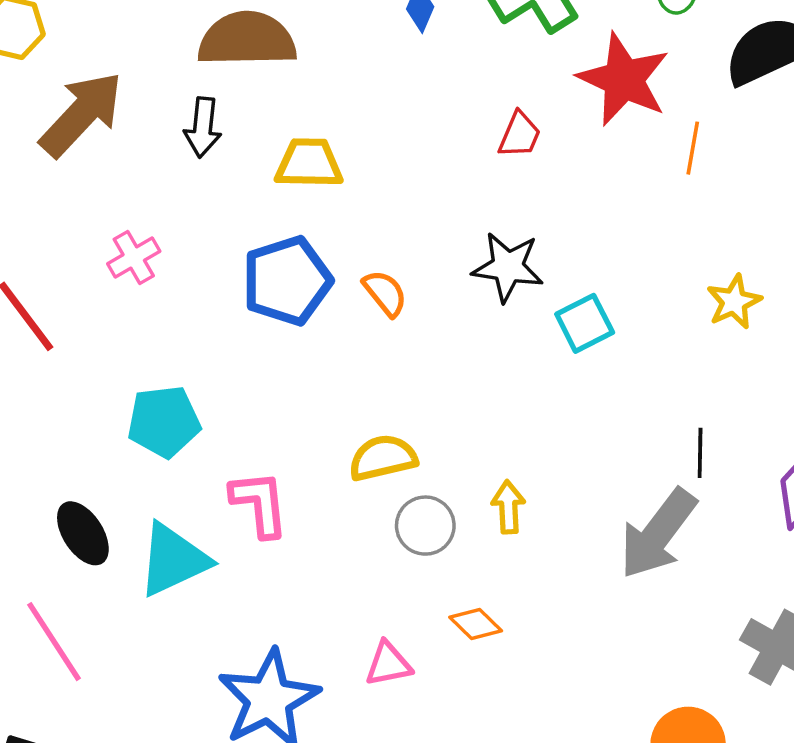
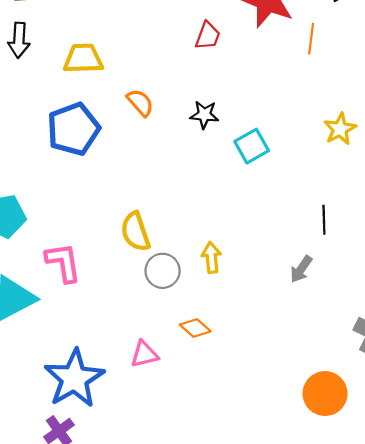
black star: (508, 267) -> (204, 115), size x0.7
orange semicircle: (385, 293) -> (140, 103), moved
yellow semicircle: (383, 458) -> (135, 232), turned -93
gray arrow: (658, 534) -> (301, 269), size x0.5

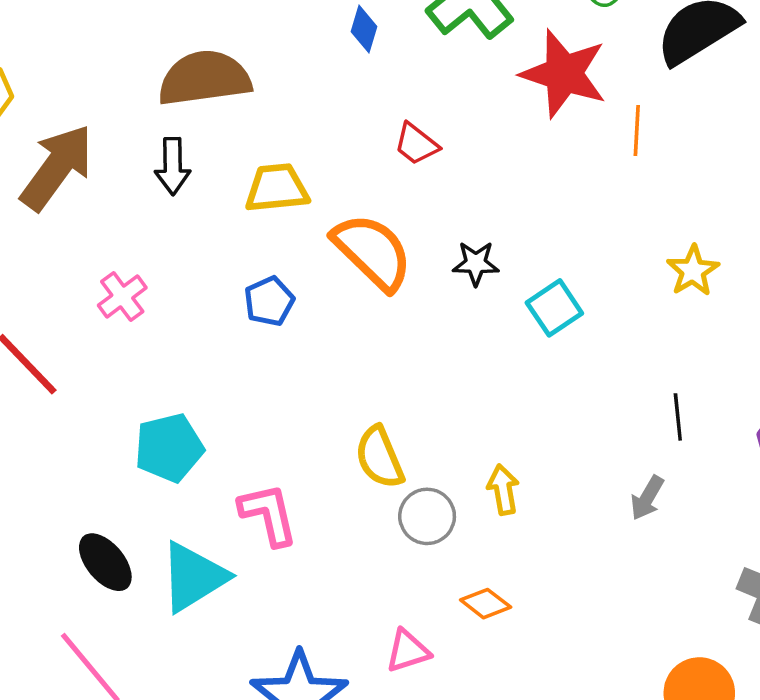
red trapezoid: (208, 36) -> (416, 144), moved, turned 112
orange semicircle: (140, 103) -> (372, 252), size x1.8
blue pentagon: (73, 129) -> (269, 301), size x0.6

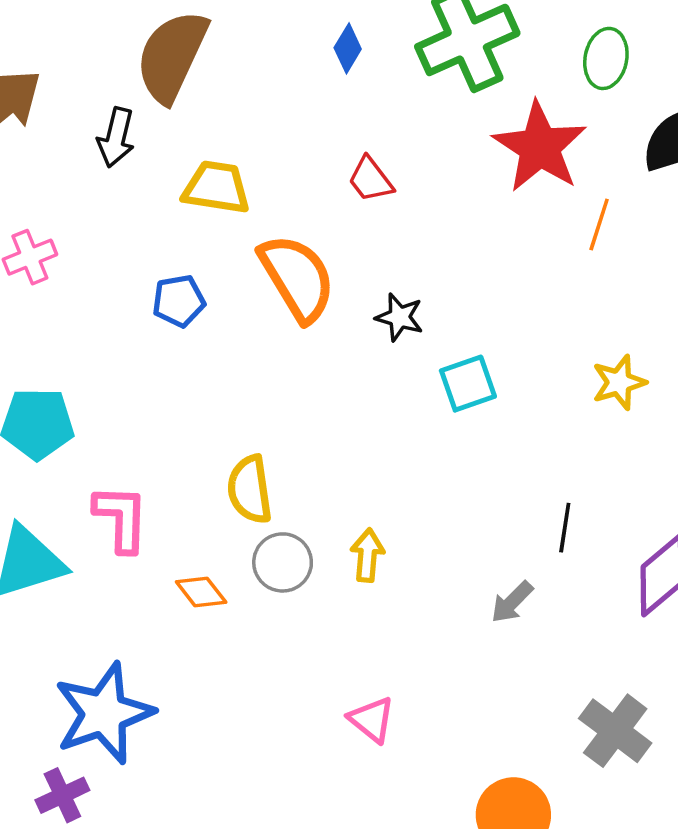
brown semicircle: (204, 78) -> (172, 56), turned -72
orange diamond: (486, 604) -> (201, 592), moved
pink triangle: (408, 651) -> (372, 720), moved, turned 42

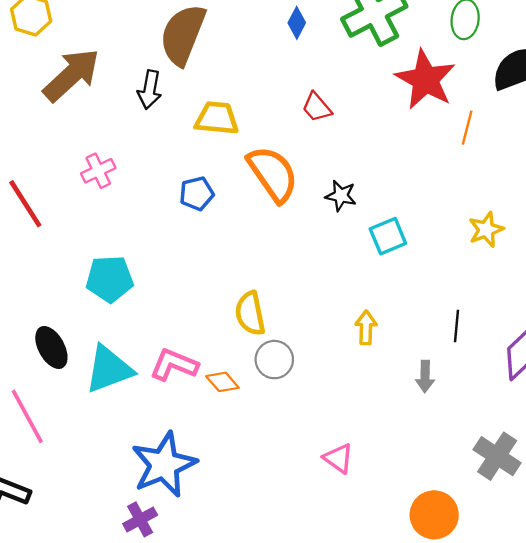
pink L-shape: (121, 518) -> (174, 365), moved, turned -66
yellow arrow: (367, 555) -> (366, 328), moved
gray arrow: (512, 602) -> (425, 376), turned -40

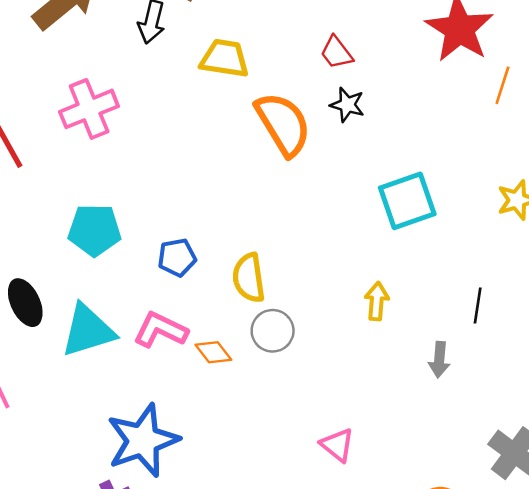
pink cross: (98, 171) -> (89, 109), size x1.5
blue pentagon: (197, 194) -> (177, 257), moved
black star: (341, 196) -> (347, 105), moved
cyan square: (388, 236) -> (407, 201), size x1.4

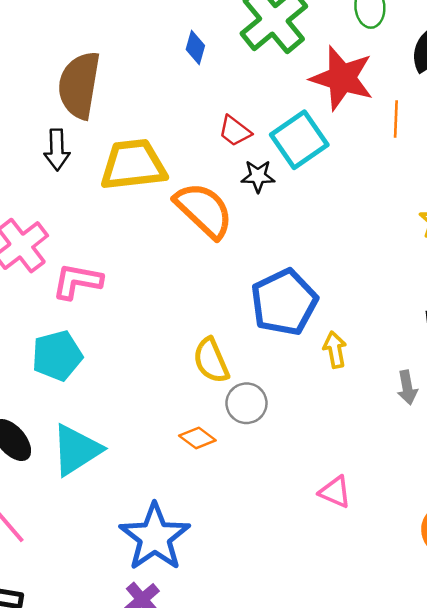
yellow trapezoid: (225, 58) -> (133, 165), size x1.4
cyan square: (407, 201) -> (299, 140), moved
blue pentagon: (177, 257) -> (284, 302), moved, size x1.8
pink L-shape: (160, 330) -> (77, 281), moved

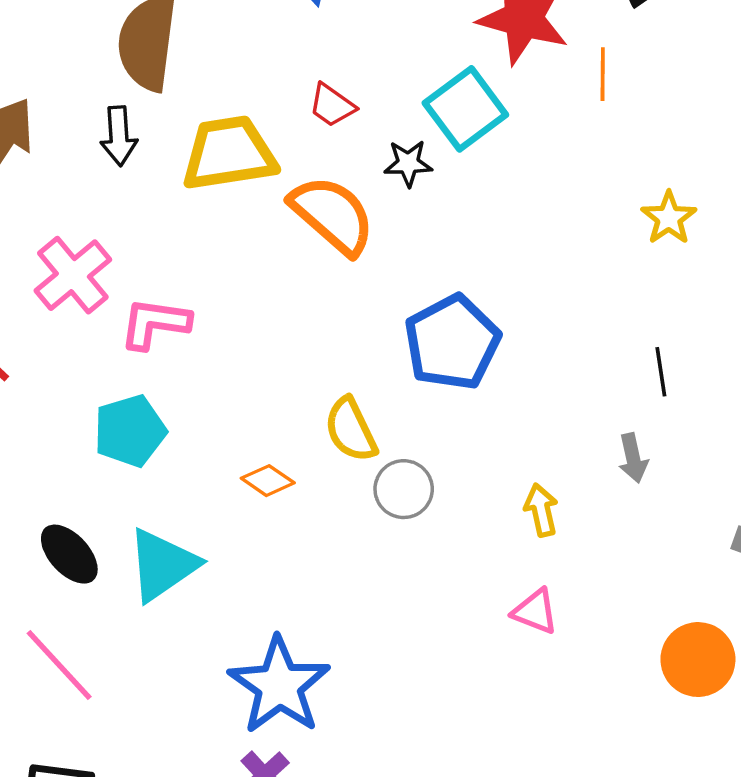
red trapezoid: (235, 131) -> (332, 105), moved
yellow arrow: (335, 350) -> (541, 510), moved
orange diamond: (197, 438) -> (268, 481), moved

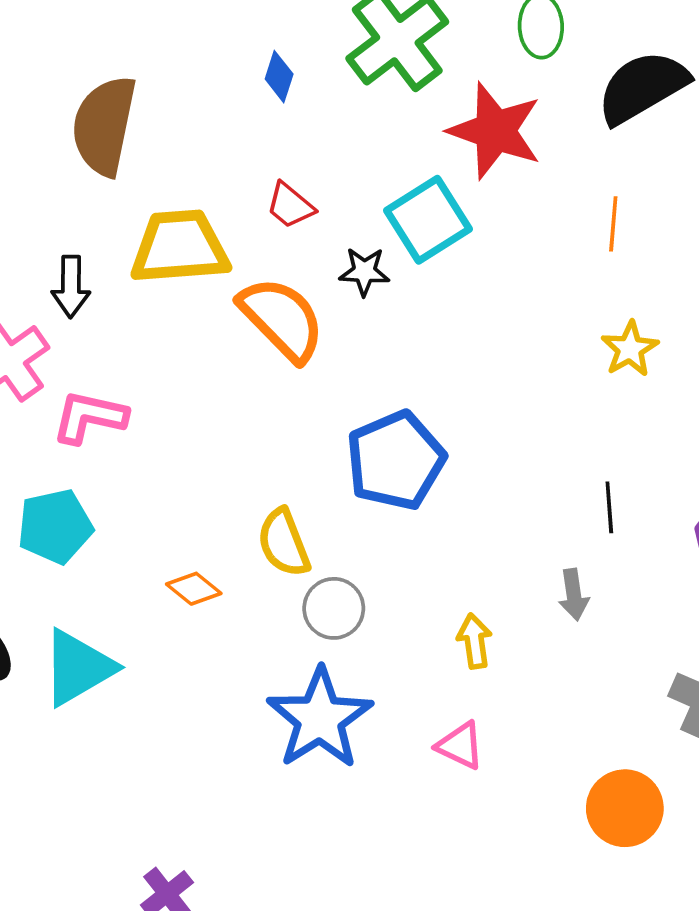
orange line: (603, 74) -> (613, 224), moved
black arrow: (119, 136) -> (71, 287), moved
blue star: (279, 686) -> (320, 718), moved

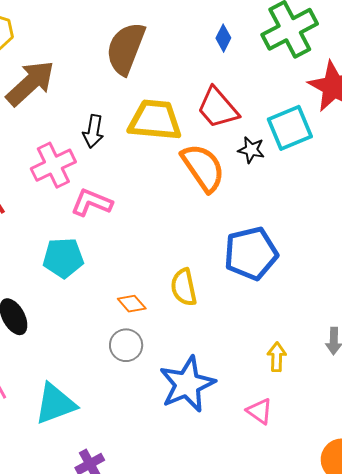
red trapezoid: (290, 206) -> (218, 108), size x1.6
gray circle: (334, 608) -> (126, 345), moved
cyan triangle: (78, 668) -> (55, 404), moved

